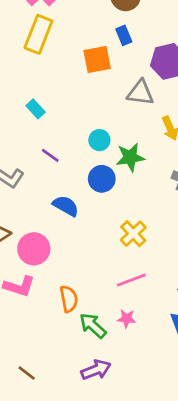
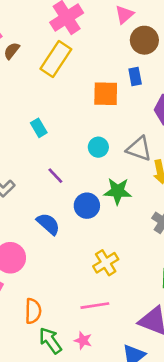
gray triangle: (140, 93) -> (139, 149), moved
cyan circle: (99, 140) -> (98, 147), moved
purple line: (50, 155) -> (55, 176), moved

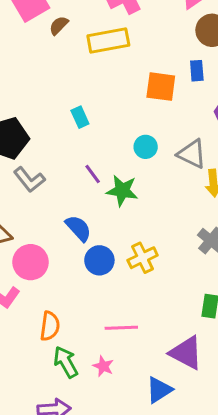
yellow rectangle: (56, 59) -> (108, 41), turned 40
green star: (118, 191) -> (122, 191), moved
blue circle: (87, 206) -> (99, 260), moved
yellow cross: (106, 263) -> (143, 258), moved

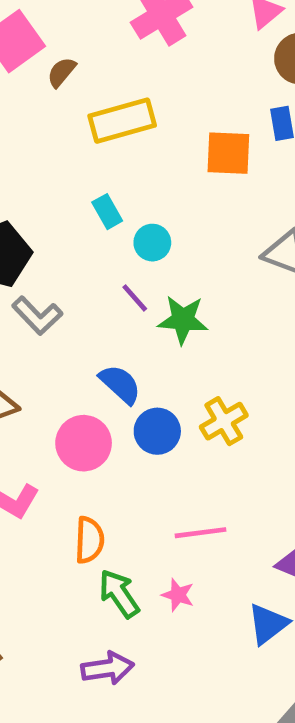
yellow rectangle: (108, 41) -> (122, 121), moved
cyan circle: (146, 147) -> (152, 243), moved
pink circle: (31, 262) -> (84, 443), moved

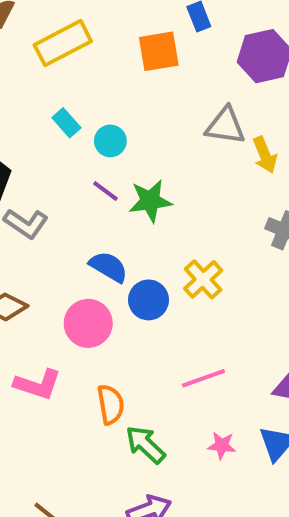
pink star: (178, 595) -> (222, 445), moved

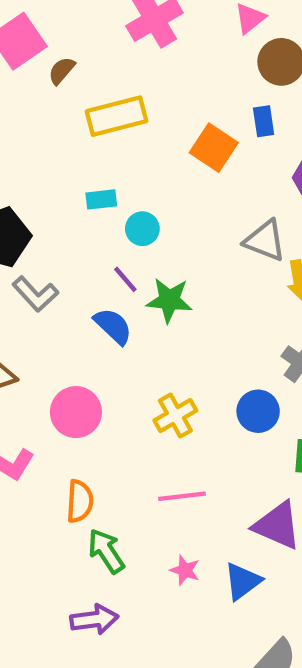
orange square: (159, 51) -> (214, 148), turned 30
cyan rectangle: (66, 123) -> (101, 199), turned -68
blue semicircle: (109, 267) -> (113, 326), moved
yellow cross: (203, 279) -> (175, 416), moved
blue circle: (149, 300) -> (258, 411), moved

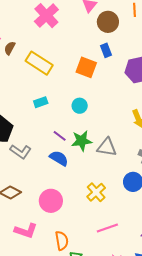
yellow rectangle: (117, 116) -> (39, 63), turned 60
cyan circle: (142, 229) -> (80, 106), moved
gray triangle: (265, 241) -> (107, 147), moved

